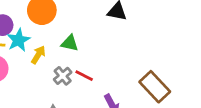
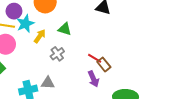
red line: (84, 76) -> (95, 58), moved
brown rectangle: (155, 87) -> (104, 64), moved, size x0.6

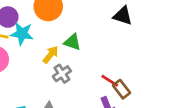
cyan star: (25, 24) -> (22, 34), turned 30
yellow arrow: (40, 36) -> (51, 55), moved

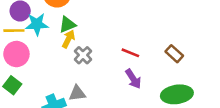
green triangle: (72, 42) -> (67, 25), moved, turned -30
brown rectangle: (121, 89) -> (174, 54), moved

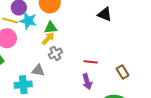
red line: (130, 53) -> (91, 62), turned -32
gray triangle: (77, 93) -> (38, 70), moved

